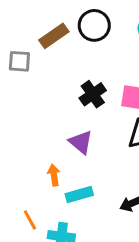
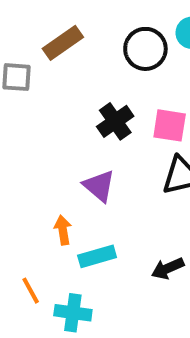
black circle: (94, 25) -> (145, 49), moved

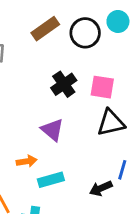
brown rectangle: (63, 43) -> (45, 29), moved
orange arrow: (63, 230) -> (27, 161), turned 90

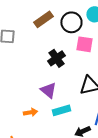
pink square: (102, 87) -> (84, 44), moved
cyan rectangle: (51, 180) -> (61, 110), moved

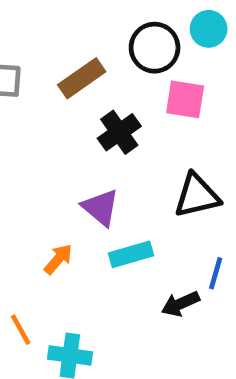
brown rectangle: (43, 19) -> (82, 78), moved
orange arrow: (30, 112) -> (58, 259), turned -40

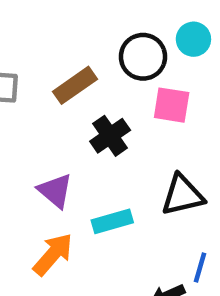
purple triangle: (100, 207) -> (55, 191), moved
cyan rectangle: (131, 254) -> (112, 221), moved
orange arrow: (58, 259) -> (53, 254), size x1.5

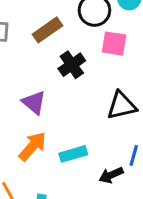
cyan rectangle: (112, 221) -> (73, 154), moved

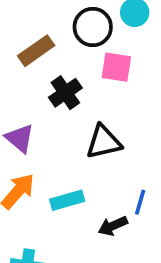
black triangle: (122, 106) -> (104, 142), moved

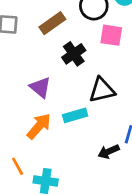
cyan rectangle: (67, 200) -> (75, 115), moved

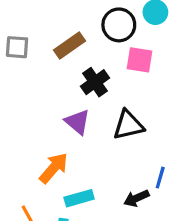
purple triangle: (40, 87) -> (77, 122), moved
cyan rectangle: (75, 115) -> (79, 198), moved

